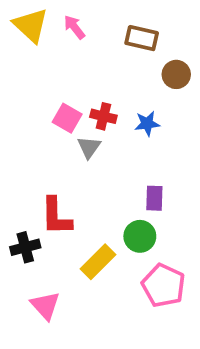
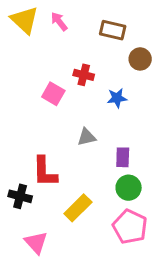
red cross: (103, 116) -> (84, 75), moved
gray triangle: (89, 147) -> (87, 137), moved, turned 42
green circle: (140, 236) -> (129, 188), moved
black cross: (25, 247) -> (20, 196), turned 30

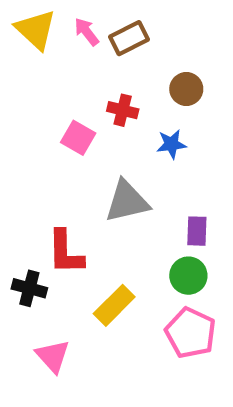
brown rectangle: (113, 30) -> (129, 38), moved, turned -40
brown circle: (140, 59) -> (186, 89), moved
gray triangle: (87, 137) -> (127, 201), size x1.6
purple rectangle: (123, 157) -> (197, 231), moved

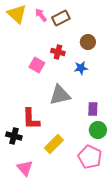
green circle: (188, 276) -> (98, 130), moved

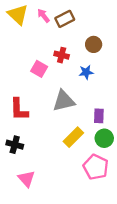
red L-shape: (31, 119) -> (19, 109), moved
yellow rectangle: (54, 144) -> (73, 137), moved

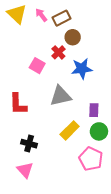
brown circle: (94, 44) -> (73, 37), moved
red cross: (62, 55) -> (58, 52), turned 32
blue star: (86, 72) -> (82, 69), size x1.5
black cross: (15, 145) -> (29, 144), moved

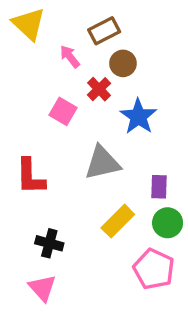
pink arrow: (41, 15) -> (70, 57), moved
blue star: (82, 69) -> (138, 117), turned -30

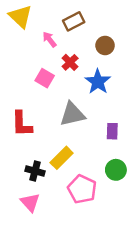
brown circle: (123, 63) -> (105, 45), moved
yellow rectangle: (118, 221) -> (62, 158), moved
green circle: (168, 223) -> (116, 170), moved
pink pentagon: (154, 269) -> (82, 189), moved

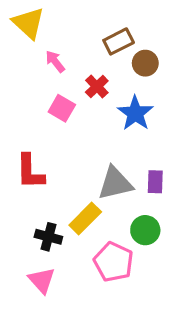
brown rectangle: (74, 21) -> (119, 41), moved
pink arrow: (49, 39) -> (55, 61), moved
gray triangle: (72, 114) -> (115, 183), moved
green circle: (116, 170) -> (145, 230), moved

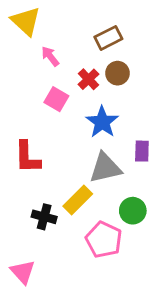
brown circle: (145, 63) -> (117, 73), moved
blue star: (135, 113) -> (102, 122), moved
purple rectangle: (155, 182) -> (142, 151), moved
pink triangle: (42, 280) -> (23, 272), moved

